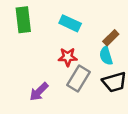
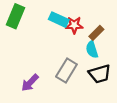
green rectangle: (23, 20) -> (15, 16), turned 30
red star: (68, 57) -> (74, 25), moved

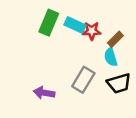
green rectangle: (15, 16) -> (49, 23), moved
purple arrow: (30, 83) -> (44, 93), turned 54

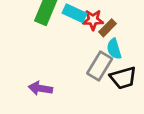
brown rectangle: (115, 39) -> (107, 28), moved
gray rectangle: (83, 80) -> (100, 66), moved

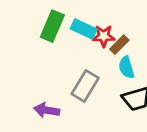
gray rectangle: (100, 66) -> (85, 86), moved

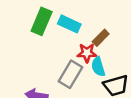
red star: (104, 36) -> (87, 53), moved
cyan semicircle: (126, 67) -> (98, 67), moved

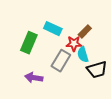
green rectangle: (42, 21) -> (29, 43), moved
cyan rectangle: (69, 24) -> (53, 29), moved

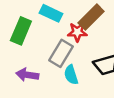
brown rectangle: (85, 32) -> (91, 17), size x1.5
cyan semicircle: (83, 55) -> (71, 75), moved

